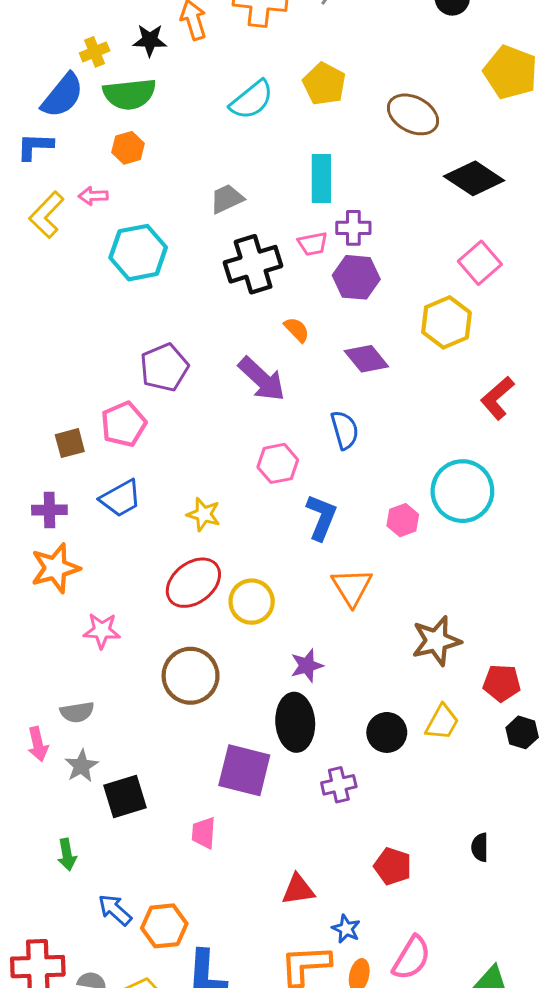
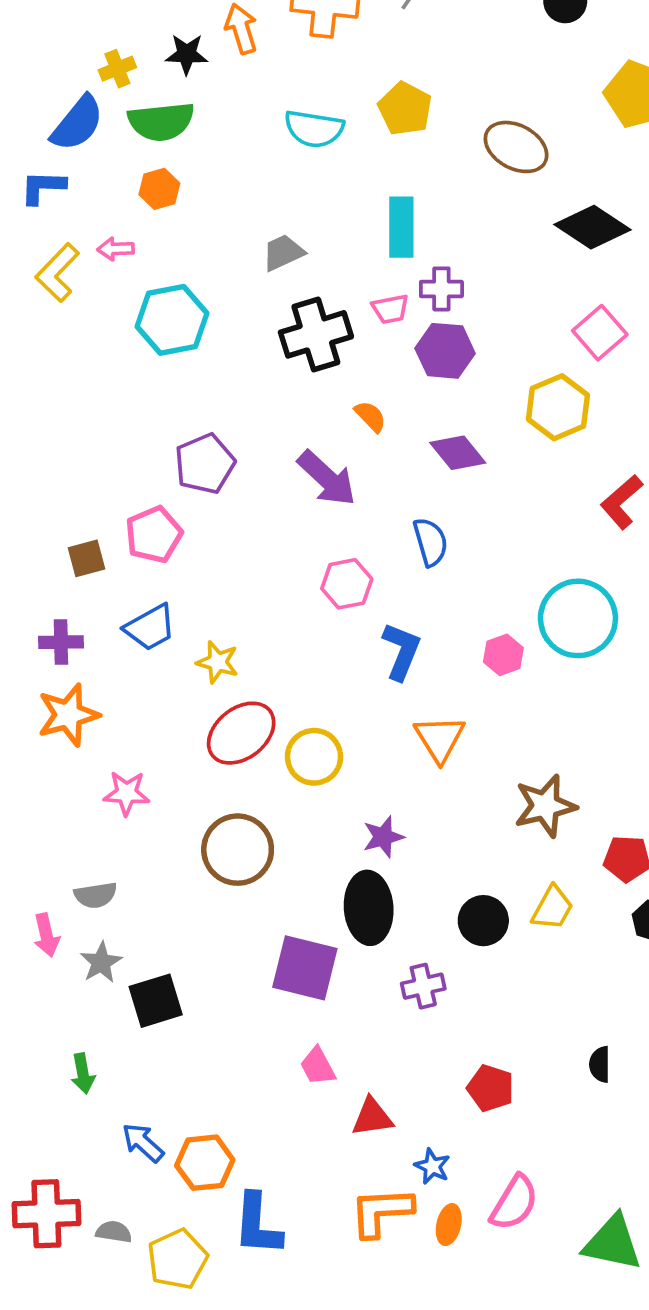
cyan semicircle: (252, 100) -> (314, 129), turned 48
yellow star: (204, 514) -> (218, 662), moved
pink trapezoid: (204, 833) -> (318, 1066), moved, turned -32

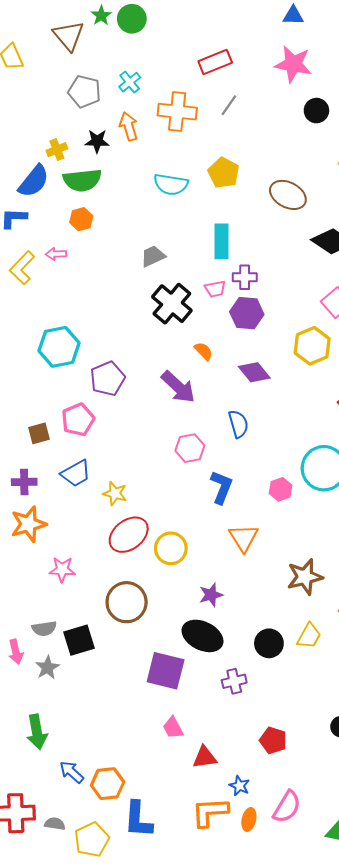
cyan hexagon: (172, 320) -> (59, 347), moved
black cross: (316, 334) -> (172, 304), turned -33
black ellipse: (369, 908) -> (203, 636), turned -60
black square: (156, 1001) -> (79, 640), moved
green arrow: (83, 1074) -> (37, 732), size x1.5

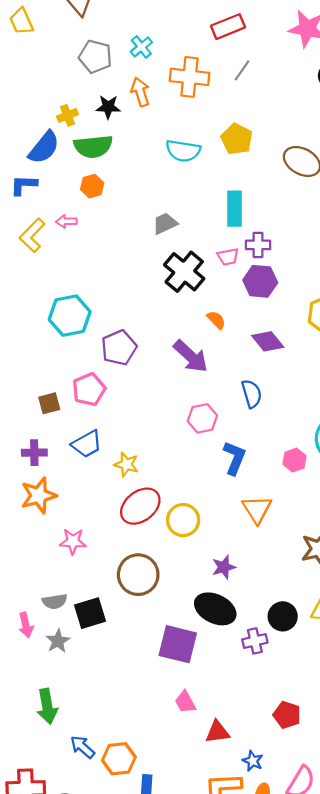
purple cross: (234, 681) -> (255, 641), moved

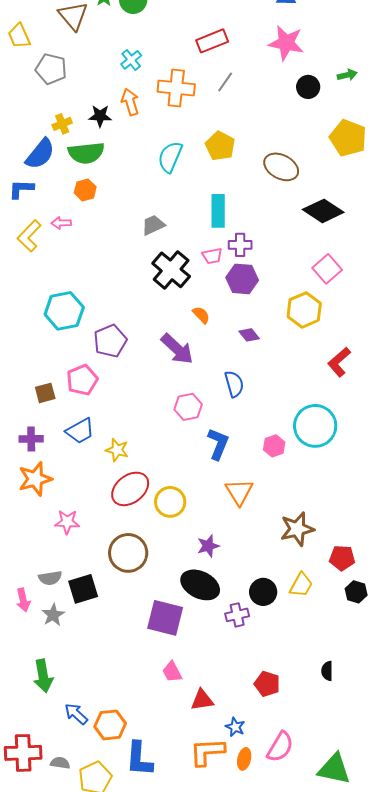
gray pentagon: (95, 57) -> (51, 69), moved
cyan semicircle: (183, 151) -> (170, 157), turned 104
purple diamond: (268, 341) -> (249, 335), size x0.7

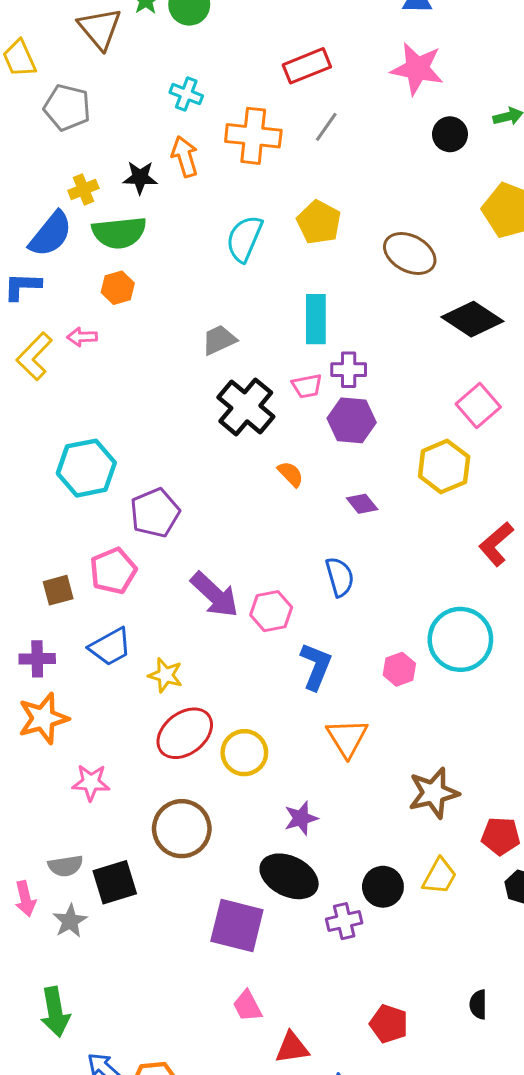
cyan cross: (131, 60) -> (186, 94), turned -30
purple arrow: (177, 349) -> (215, 595), moved

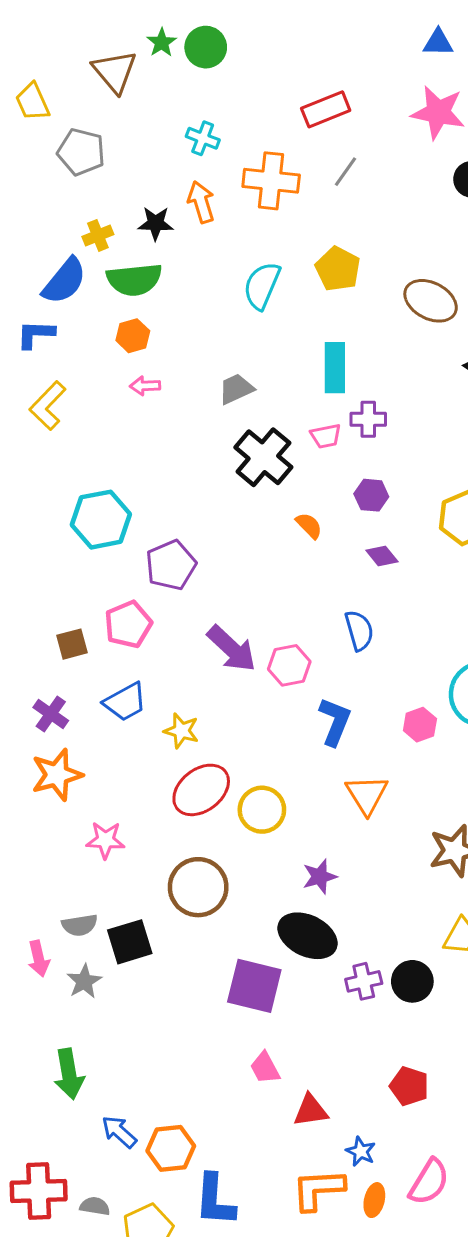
pink arrow: (82, 337) -> (145, 386), moved
purple hexagon: (352, 420) -> (371, 495), moved, size x0.7
purple cross: (37, 659) -> (51, 714), turned 36
black circle: (383, 887) -> (412, 981), moved

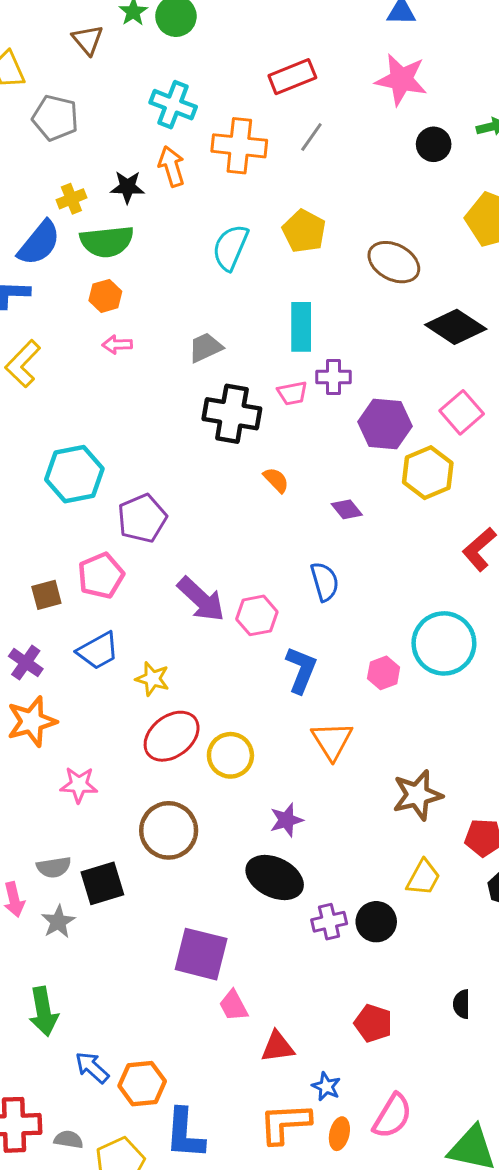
brown triangle: (115, 71) -> (88, 40), size x0.7
cyan cross: (203, 138) -> (173, 105), size x1.4
black cross: (263, 457) -> (232, 414), turned -30
purple hexagon: (371, 495) -> (385, 424), moved, size x1.6
purple square: (254, 986) -> (201, 954), moved

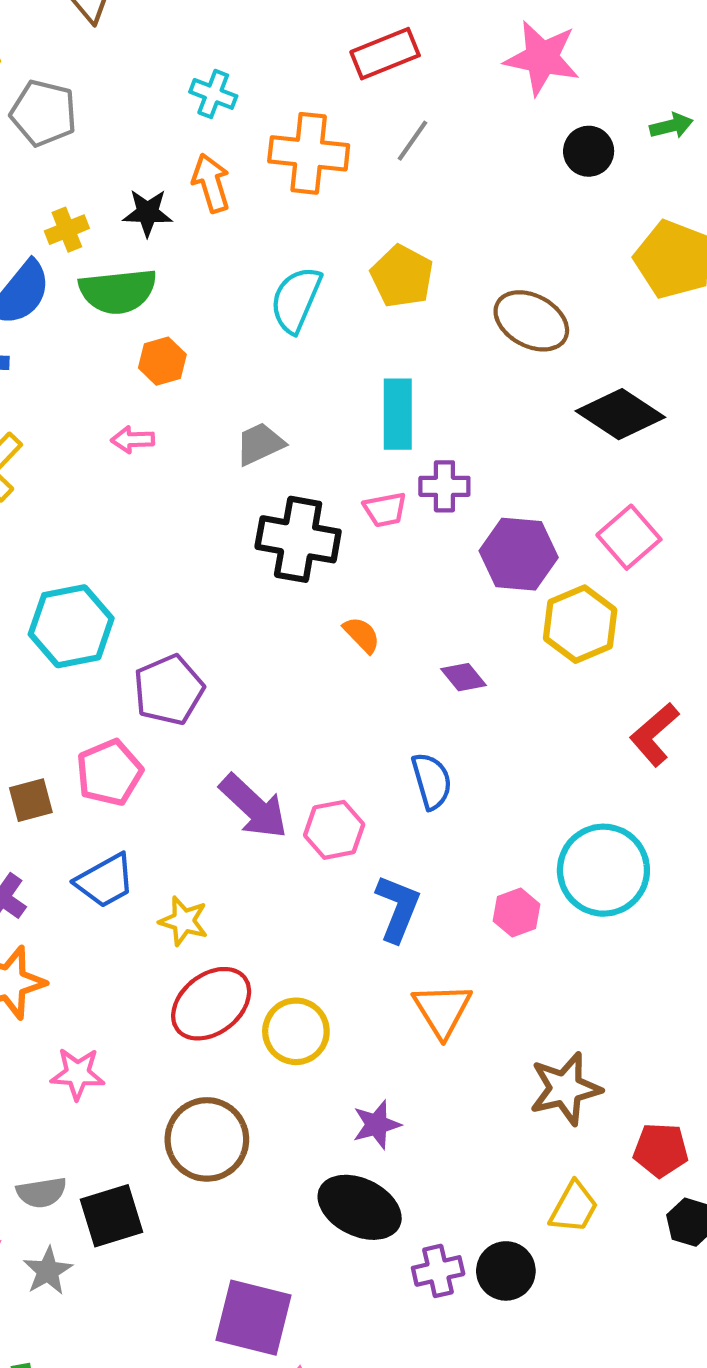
cyan cross: (173, 105) -> (213, 94), size x0.7
orange hexagon: (105, 296) -> (162, 361), moved

